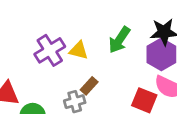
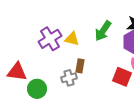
brown rectangle: (89, 86) -> (80, 66), turned -32

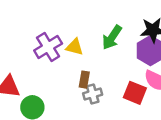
gray cross: (69, 78) -> (93, 94), moved

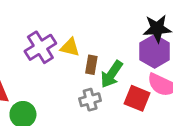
green arrow: (112, 37) -> (112, 74), moved
brown rectangle: (84, 80) -> (91, 65), moved

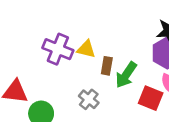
purple cross: (40, 47) -> (58, 49), turned -36
gray cross: (90, 100) -> (89, 99), moved, turned -36

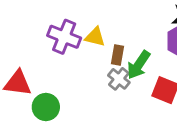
gray cross: (89, 99) -> (119, 79), moved

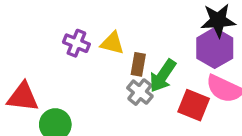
purple cross: (64, 37) -> (76, 43), size x0.7

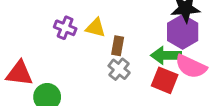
green arrow: (163, 76) -> (166, 55), moved, turned 56

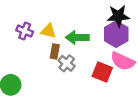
brown rectangle: (118, 46) -> (55, 51), moved
green arrow: (166, 55) -> (77, 37), moved

